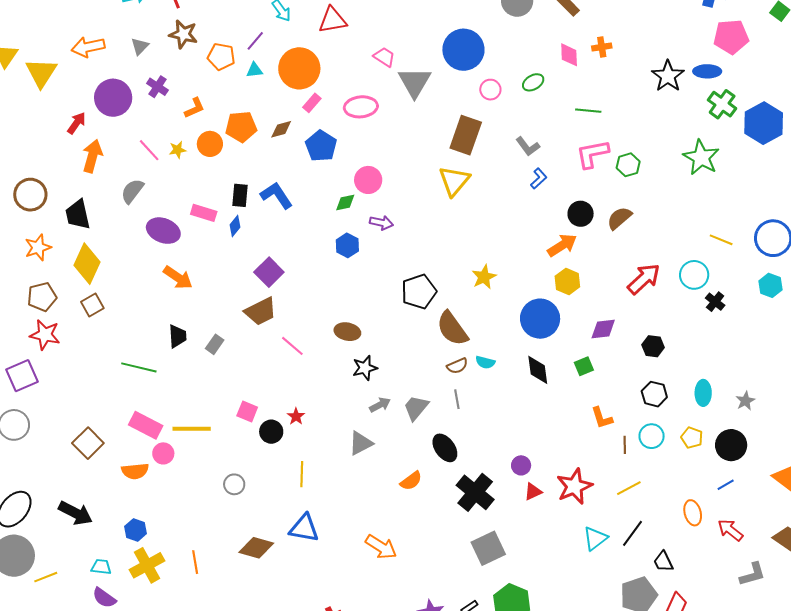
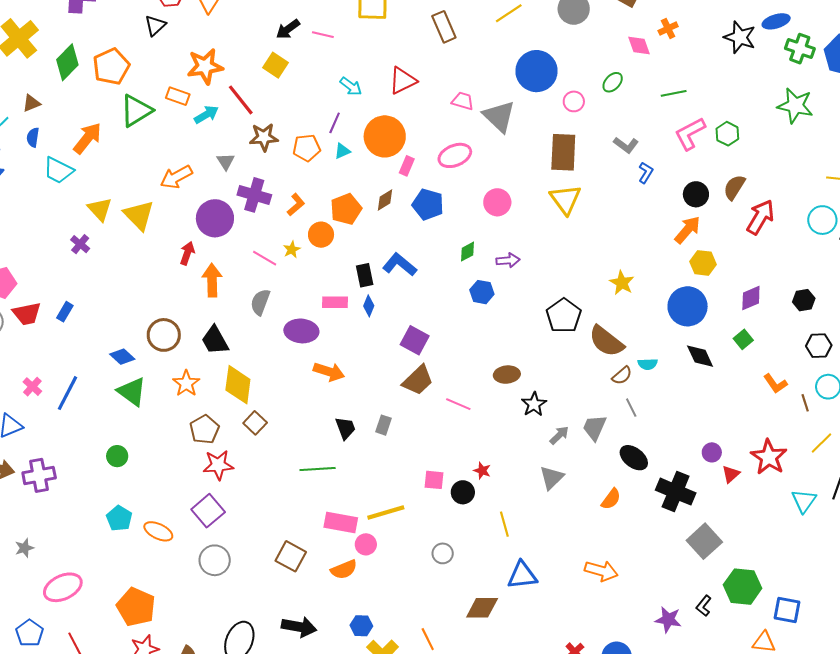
purple cross: (157, 87) -> (254, 195), size x1.5
pink circle: (368, 180) -> (497, 202), moved
red arrow: (644, 279) -> (760, 217), moved

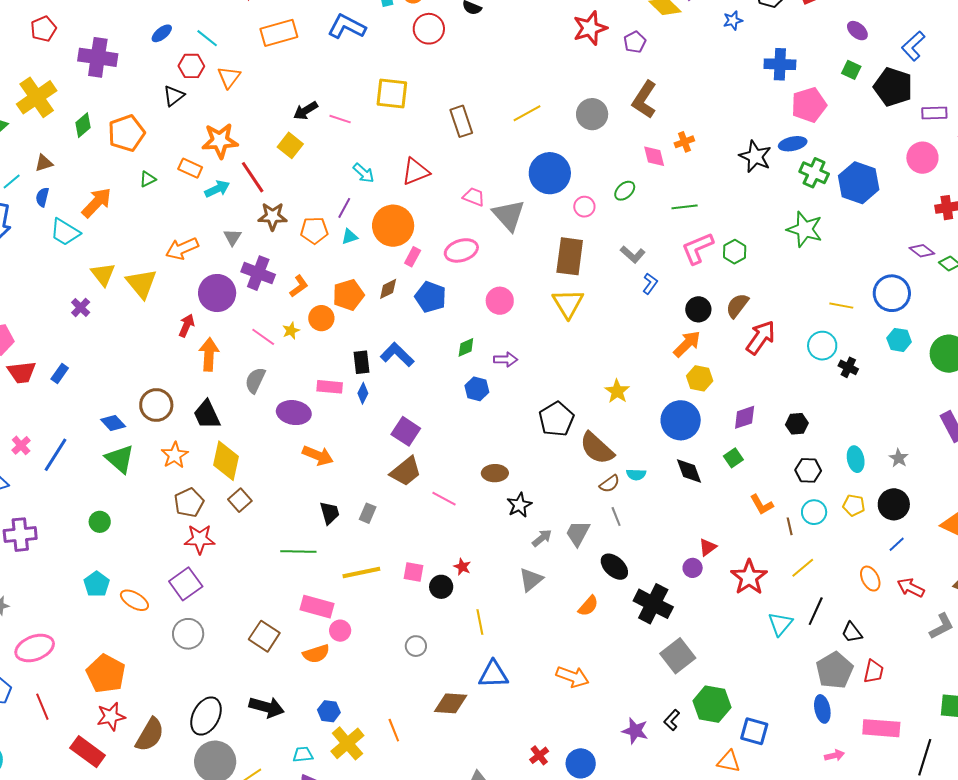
green diamond: (67, 62) -> (83, 125), size x0.7
green triangle: (136, 111) -> (148, 179), size x0.5
red triangle: (731, 474) -> (708, 547), moved
yellow line: (386, 513) -> (361, 573), moved

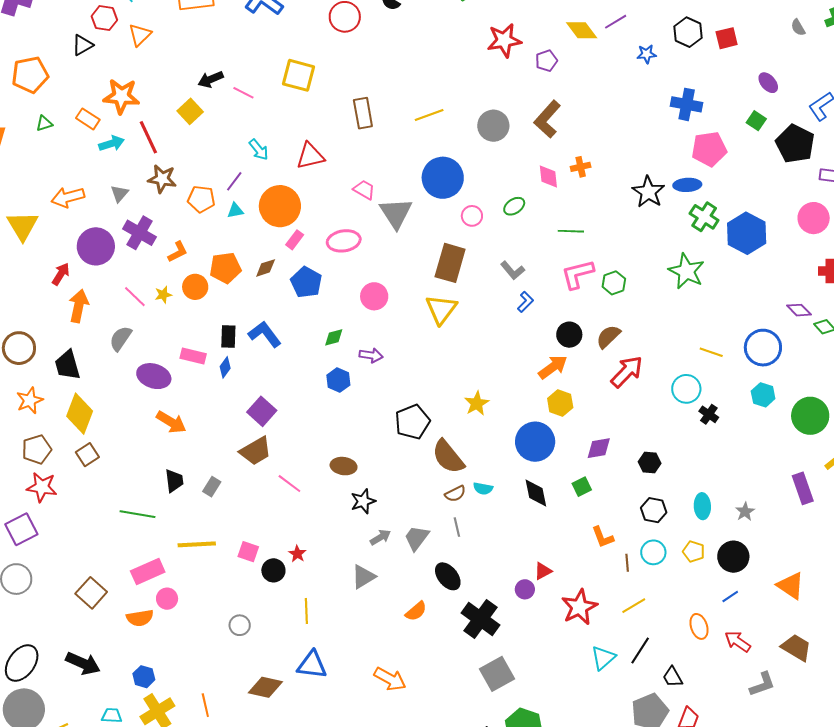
pink rectangle: (317, 607) -> (148, 571), turned -48

